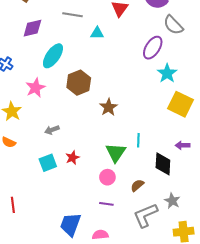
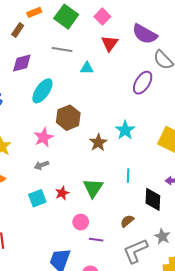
cyan star: (167, 73) -> (125, 130), moved
pink star: (35, 88) -> (44, 137), moved
green triangle: (116, 152) -> (93, 188), moved
pink circle: (107, 177) -> (81, 222), moved

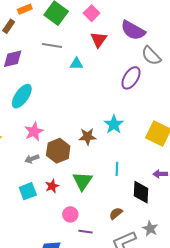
cyan ellipse: (42, 91) -> (22, 96), moved
brown hexagon: (68, 118) -> (58, 151), moved
brown star: (98, 143) -> (87, 137), turned 30

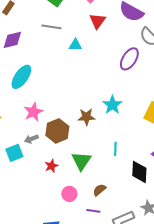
cyan square: (28, 191) -> (14, 153), moved
brown semicircle: (116, 213) -> (99, 190), moved
purple line: (85, 232) -> (93, 211), moved

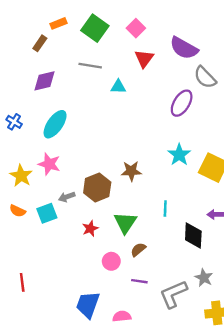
cyan star: (112, 105) -> (179, 155), moved
pink star: (33, 112) -> (49, 164), moved, turned -30
brown semicircle: (99, 190) -> (138, 250), moved

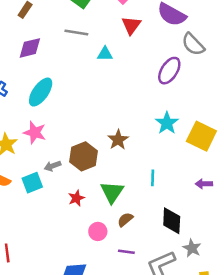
brown star: (131, 171) -> (118, 140), turned -30
black diamond: (193, 236) -> (172, 221), moved

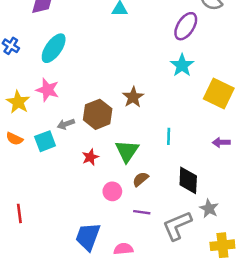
cyan star: (167, 123) -> (182, 65), moved

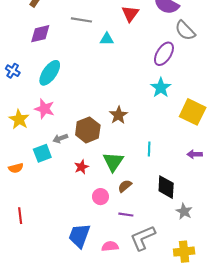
orange semicircle: (14, 139) -> (16, 168), moved, turned -40
gray L-shape: (177, 226) -> (143, 238), moved
yellow cross: (222, 245) -> (184, 252), moved

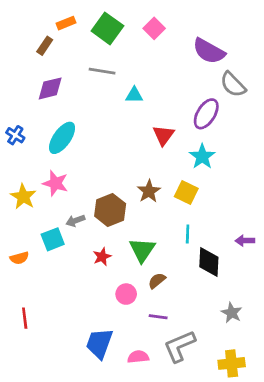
red triangle: (130, 14) -> (163, 135), moved
yellow square: (193, 112) -> (186, 193), moved, size x0.7
black diamond: (166, 187) -> (209, 262), moved

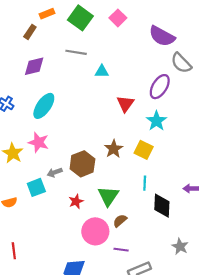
pink circle: (126, 294) -> (95, 231), size x1.6

